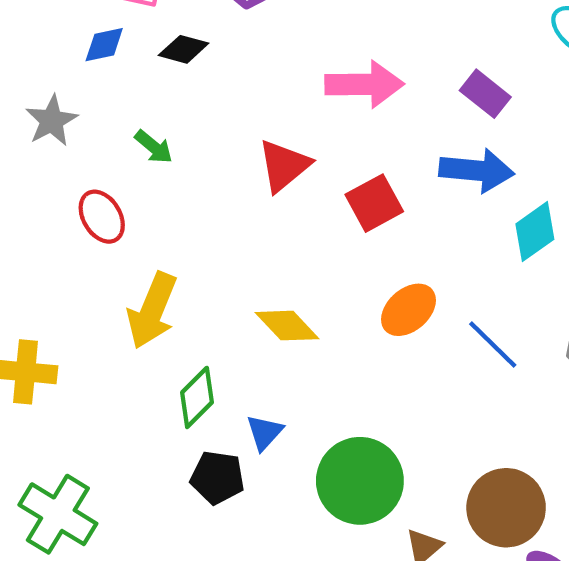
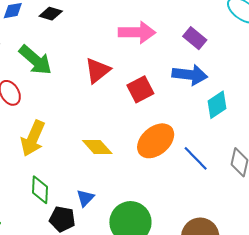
green arrow: (154, 147) -> (35, 60), size x1.8
orange ellipse: (408, 310) -> (156, 141), size x1.4
green diamond: (197, 397) -> (40, 190), moved, turned -44

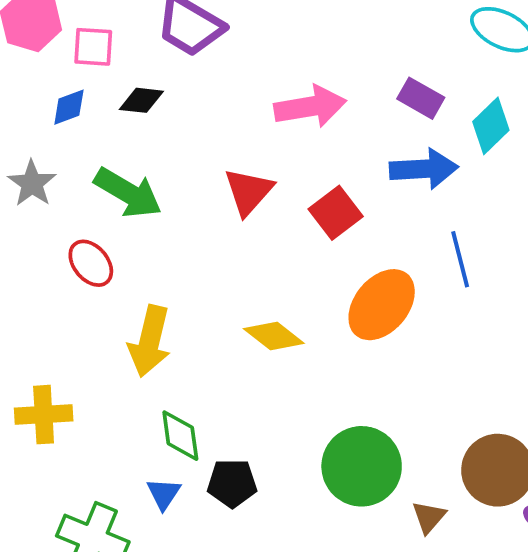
cyan diamond: (217, 105) -> (491, 126), moved
blue line: (196, 158) -> (460, 259), moved, turned 40
blue triangle: (85, 198) -> (164, 494), moved

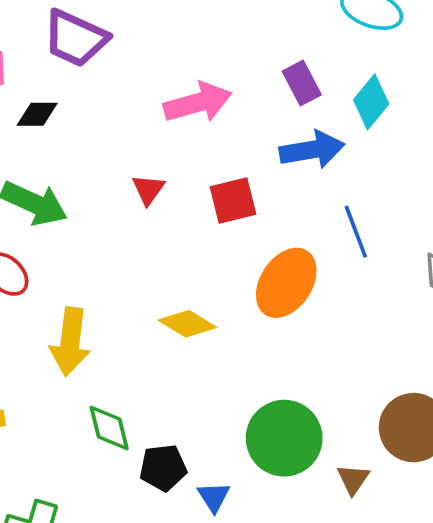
purple rectangle: (421, 98) -> (302, 83), turned 39
red triangle: (249, 192) -> (148, 190), size x0.7
red square: (336, 213) -> (233, 201), turned 30
blue triangle: (164, 494) -> (214, 497), moved

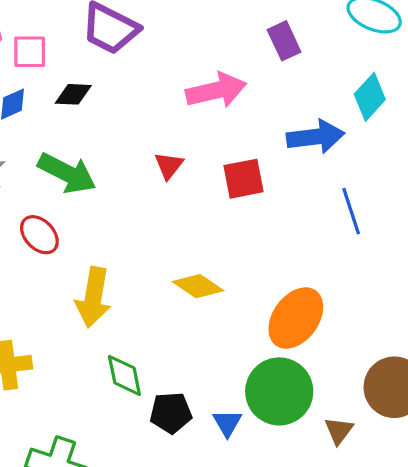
purple rectangle: (302, 83) -> (284, 41), moved
orange ellipse: (286, 283) -> (296, 318), moved
blue triangle: (214, 497) -> (227, 423), moved

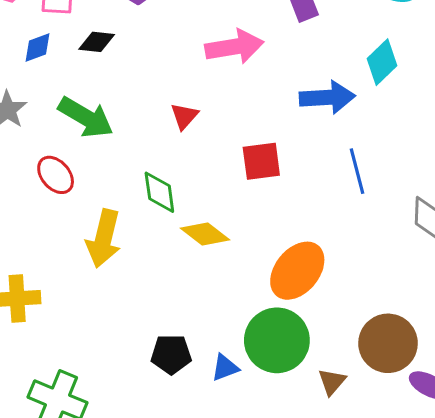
red square: (243, 179) -> (261, 161), moved
green diamond: (124, 375) -> (159, 192), moved
blue triangle: (227, 423) -> (225, 368), turned 36

